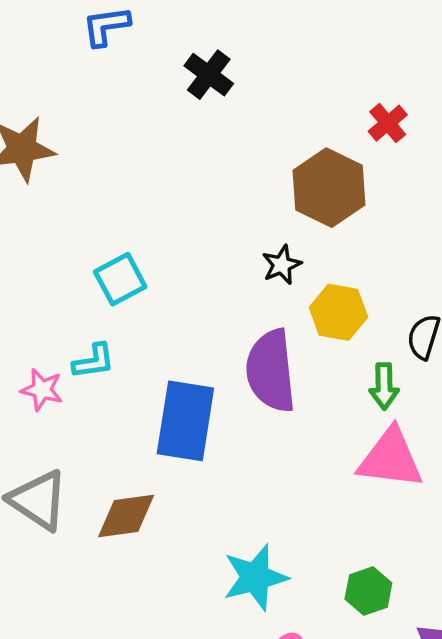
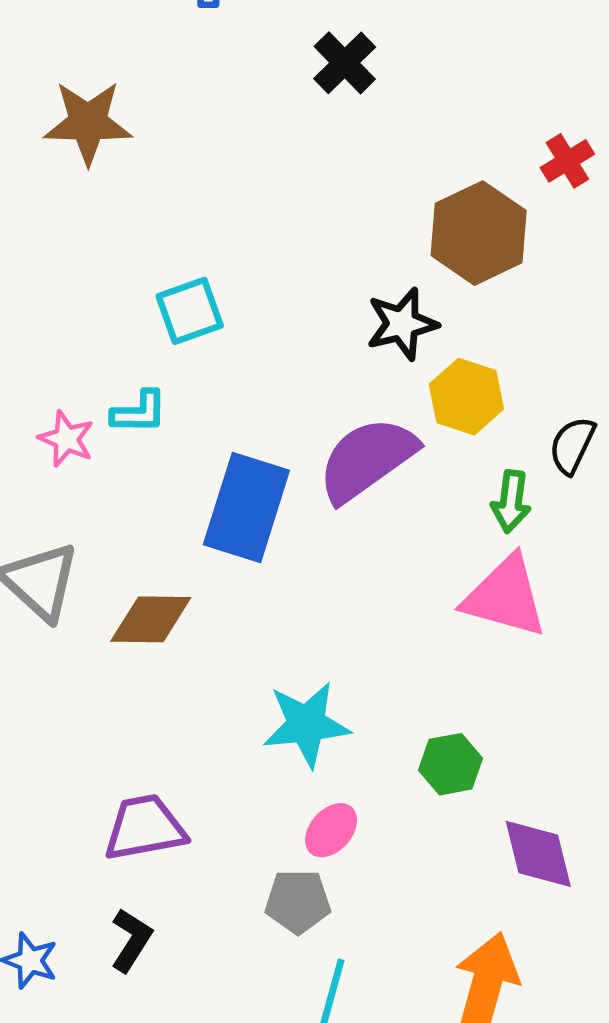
black star: (282, 265) -> (402, 324), size x1.4
purple semicircle: (271, 371) -> (367, 459), turned 52

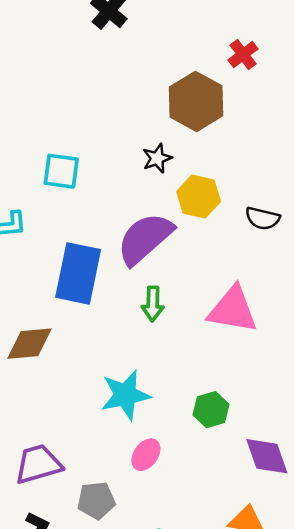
cyan square: (190, 311) -> (61, 171), moved, turned 33
black star: (402, 324) -> (157, 158), size x0.7
black semicircle: (572, 445) -> (263, 218), turned -96
green arrow: (511, 501) -> (153, 304), moved
gray pentagon: (298, 901) -> (96, 500), moved

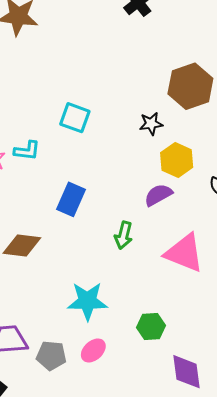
purple semicircle: (145, 239) -> (158, 195), moved, size x0.6
blue rectangle: (78, 273) -> (71, 199), size x0.7
gray pentagon: (96, 500) -> (51, 356), moved

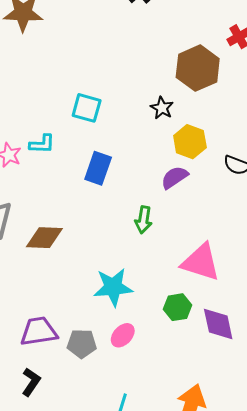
black star: (151, 124) -> (162, 108), turned -30
blue rectangle: (71, 199) -> (98, 168), moved
pink triangle: (184, 253) -> (201, 262), moved
purple diamond: (186, 372) -> (218, 324), moved

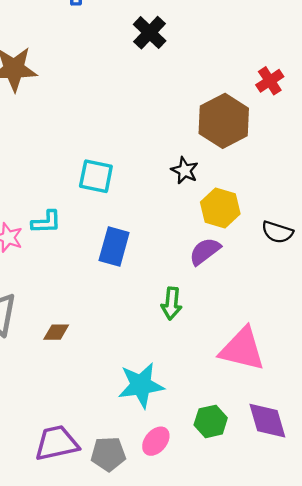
brown diamond: (44, 238) -> (56, 332), size x0.6
green hexagon: (178, 307) -> (211, 421), moved

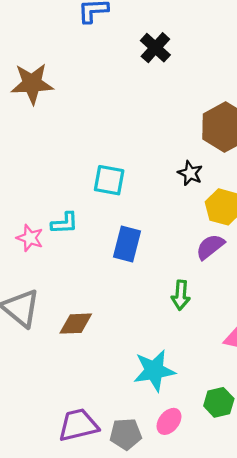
brown diamond: (56, 332) -> (76, 324), size x1.4

